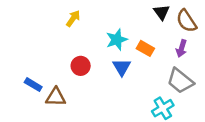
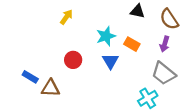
black triangle: (162, 12) -> (138, 11), moved, turned -42

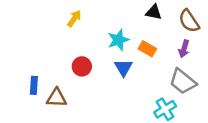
blue rectangle: (30, 77) -> (34, 85), turned 63

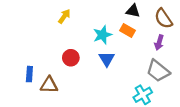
orange rectangle: (147, 49) -> (127, 30), moved

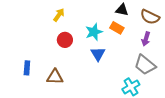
brown semicircle: (163, 18) -> (150, 17), turned -30
red circle: (71, 58) -> (65, 40), moved
brown triangle: (49, 85) -> (55, 77), moved

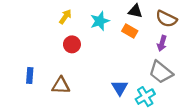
cyan star: (94, 32) -> (100, 21), moved
blue triangle: (98, 54) -> (120, 88), moved

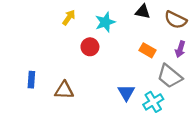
orange rectangle: (130, 31) -> (147, 50), moved
purple arrow: (162, 43) -> (180, 49), moved
red circle: (72, 44) -> (90, 47), moved

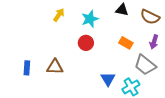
red circle: (90, 47) -> (86, 43), moved
brown triangle: (64, 90) -> (55, 67), moved

